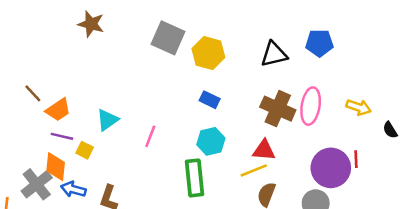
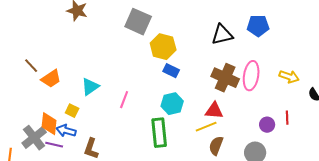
yellow hexagon: (208, 53) -> (163, 47), moved
purple line: (62, 136) -> (54, 145), moved
purple circle: (331, 168) -> (267, 125), size x0.5
blue arrow: (73, 189) -> (66, 131), moved

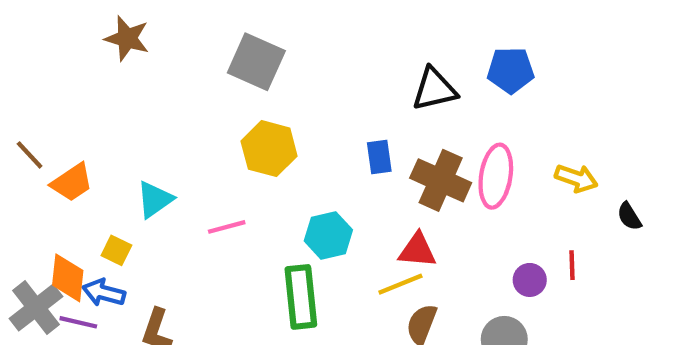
yellow hexagon: (163, 47) -> (269, 149), moved
blue rectangle: (171, 71) -> (379, 157), moved, turned 56
pink line: (124, 100) -> (227, 227), turned 54

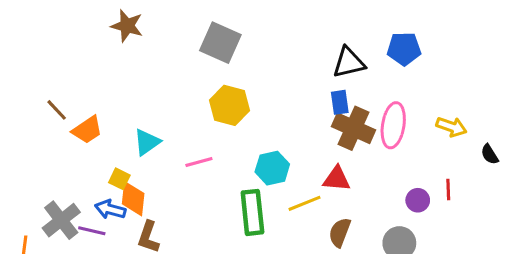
blue rectangle: (379, 157) -> (340, 102), moved
orange diamond: (68, 278) -> (133, 199), moved
yellow line: (400, 284) -> (304, 203), moved

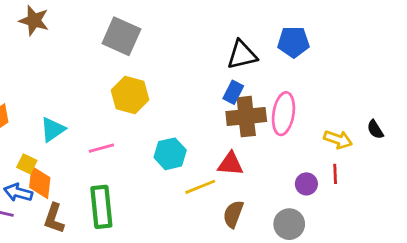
blue rectangle: (340, 102) -> (233, 92), turned 35
yellow arrow: (451, 127) -> (338, 139), moved
brown cross: (353, 128) -> (246, 117), turned -30
black semicircle: (490, 154) -> (375, 129), moved
green rectangle: (252, 212) -> (101, 207), moved

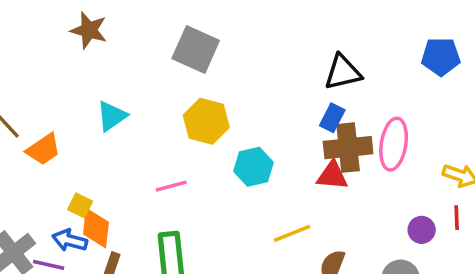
blue pentagon: (294, 42) -> (441, 57), moved
cyan triangle: (53, 129) -> (112, 116), moved
cyan hexagon: (170, 154) -> (254, 167), moved
red triangle: (230, 164) -> (332, 176), moved

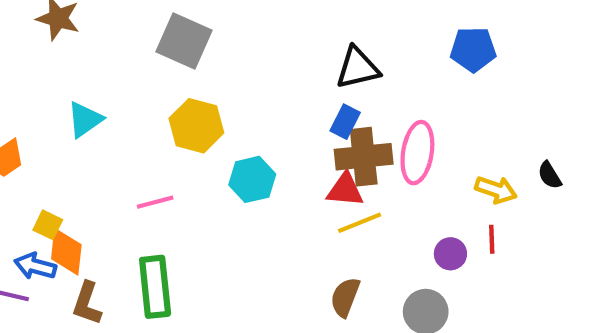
yellow line: (292, 233) -> (360, 223), moved

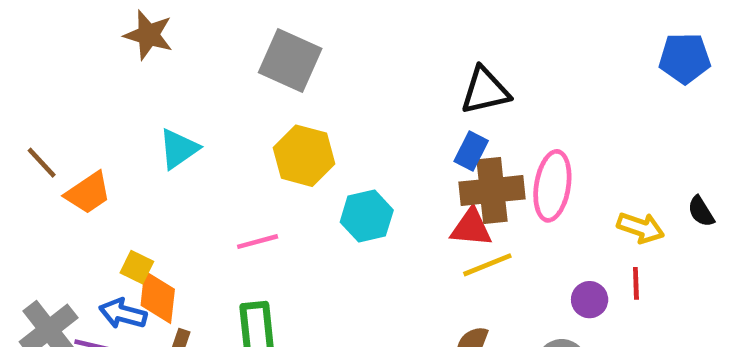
blue pentagon: (473, 49) -> (685, 58), moved

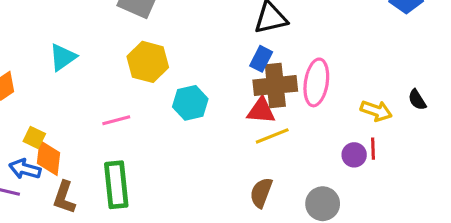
purple circle: (590, 300) -> (354, 155), moved

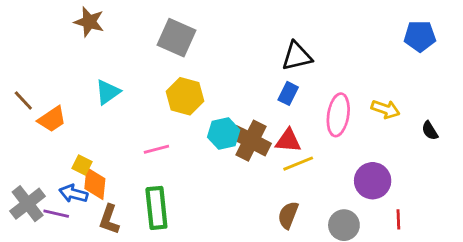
brown cross: (275, 86) -> (251, 141), moved, turned 33
yellow arrow: (376, 111) -> (385, 109), moved
red line: (373, 149) -> (398, 219), moved
purple circle: (354, 155) -> (373, 181), size x1.6

